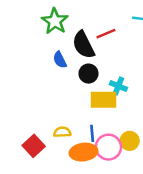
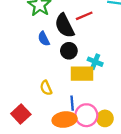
yellow semicircle: (62, 132) -> (46, 88), moved, turned -112
yellow circle: (130, 141) -> (105, 118), moved

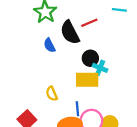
black circle: (69, 51) -> (90, 58), moved

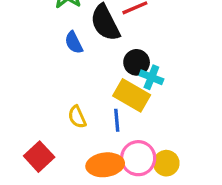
yellow rectangle: (87, 80) -> (132, 95), turned 30
blue line: (77, 109) -> (117, 120), moved

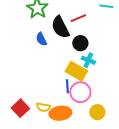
black circle: (137, 62) -> (80, 43), moved
yellow semicircle: (77, 117) -> (43, 107), moved, turned -56
pink circle: (138, 158) -> (80, 92), moved

